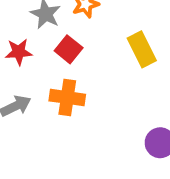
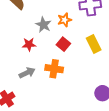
red square: (69, 49) -> (63, 44), moved

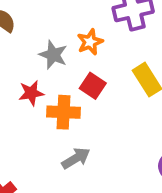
orange cross: (54, 69) -> (63, 112), moved
gray arrow: (27, 73) -> (76, 158), moved

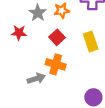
orange cross: (63, 112) -> (56, 64), moved

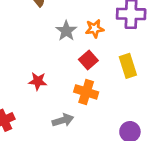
red star: (19, 33) -> (38, 81), moved
gray arrow: (36, 78) -> (63, 120), moved

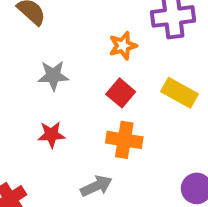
gray star: (66, 31) -> (53, 76), moved, turned -30
yellow rectangle: (128, 66) -> (180, 93), turned -35

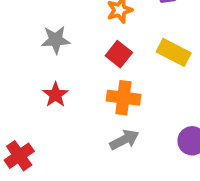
red star: (51, 135) -> (56, 95), turned -30
gray arrow: (96, 186) -> (124, 140), moved

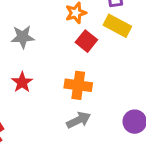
yellow rectangle: (174, 52) -> (117, 26), moved
red square: (119, 54) -> (86, 41), moved

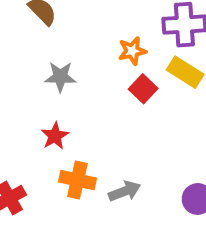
orange cross: (78, 85) -> (77, 180), moved

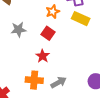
red square: (143, 89) -> (48, 33), moved
red star: (55, 136) -> (43, 56), moved

